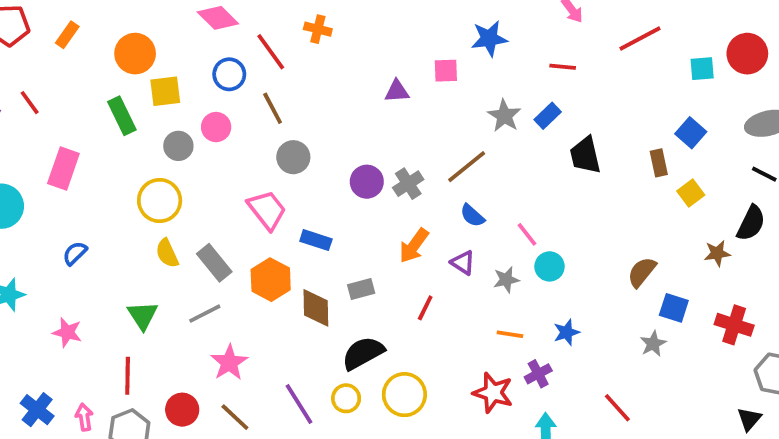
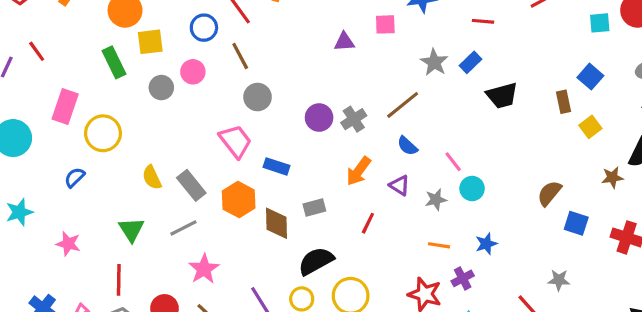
black trapezoid: (585, 155) -> (502, 95), turned -92
yellow circle: (160, 201) -> (103, 133), moved
gray star: (653, 344) -> (559, 280), moved, turned 30

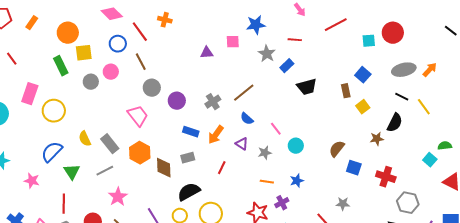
gray star: (434, 62) -> (267, 54), moved
purple circle: (319, 118) -> (177, 101), moved
blue rectangle: (276, 166) -> (191, 132), moved
blue semicircle: (75, 177) -> (52, 152), moved, size x1.6
cyan circle: (472, 189) -> (296, 146), moved

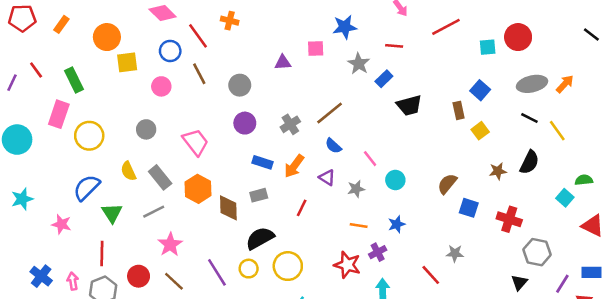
green rectangle: (61, 66) -> (74, 80), moved
gray circle: (91, 82) -> (146, 129), moved
gray circle: (152, 88) -> (240, 85), moved
black semicircle: (395, 123) -> (529, 162), moved

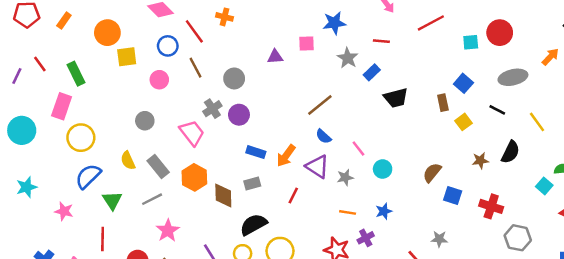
orange arrow: (565, 84) -> (550, 57), moved
black line: (529, 118) -> (497, 110), moved
gray cross: (290, 124) -> (212, 109), moved
yellow circle: (89, 136) -> (81, 138), moved
purple triangle: (327, 177) -> (317, 167), size x1.5

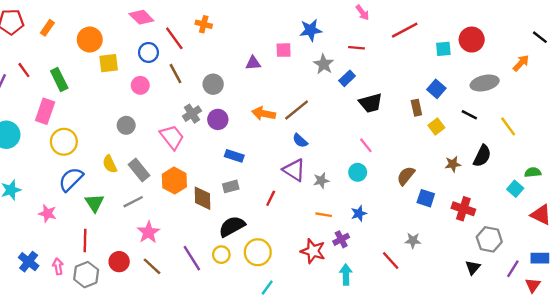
pink line: (358, 148) -> (366, 145), moved
orange arrow: (286, 156) -> (264, 114), moved, turned 65

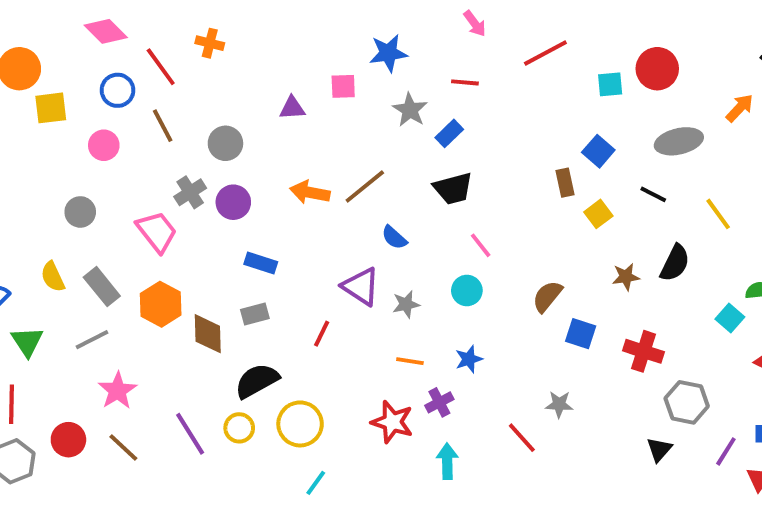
black trapezoid: (371, 103) -> (453, 188), moved
blue semicircle: (300, 141) -> (394, 237), moved

